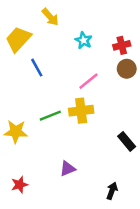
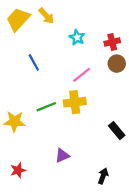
yellow trapezoid: (18, 39) -> (18, 19), moved

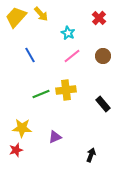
red cross: (112, 42) -> (99, 18), moved, turned -32
pink line: (82, 75) -> (72, 56), moved
yellow star: (15, 121) -> (22, 128), moved
black rectangle: (117, 131) -> (103, 104), moved

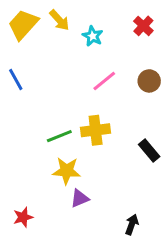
cyan star: (68, 33) -> (93, 36), moved
blue line: (30, 55) -> (16, 80), moved
yellow star: (22, 128) -> (67, 171), moved

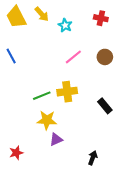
yellow trapezoid: (23, 24) -> (16, 17), turned -70
red cross: (143, 26) -> (101, 18), turned -32

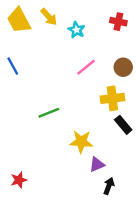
yellow cross: (67, 92) -> (112, 98), moved
yellow star: (47, 120) -> (81, 142), moved
purple triangle: (56, 139) -> (97, 164), moved

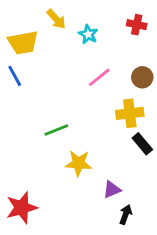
yellow trapezoid: (19, 20) -> (23, 43), moved, turned -72
yellow star: (81, 142) -> (78, 163), moved
red star: (19, 180) -> (22, 208), size x1.6

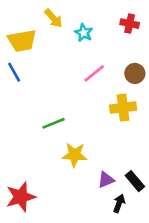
black rectangle: (142, 144) -> (135, 181), moved

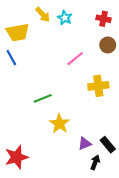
cyan star: (84, 33) -> (65, 18), moved
brown circle: (135, 73) -> (108, 45), moved
yellow star: (74, 155) -> (60, 124), turned 30

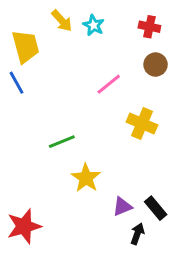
yellow trapezoid: (18, 32) -> (26, 46), turned -95
yellow cross: (98, 86) -> (142, 123), turned 30

